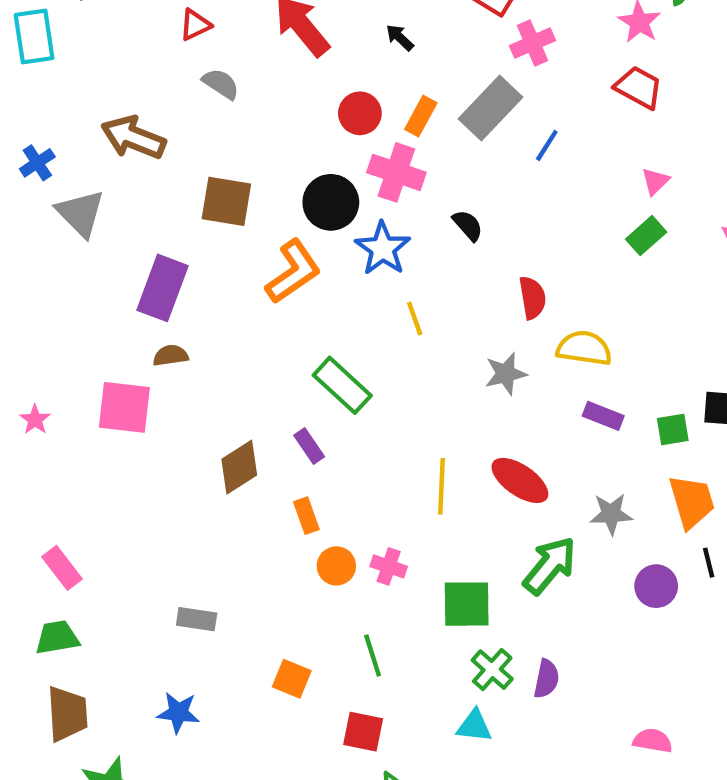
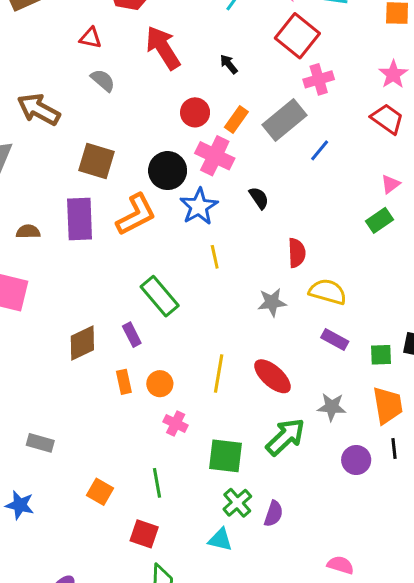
red triangle: (195, 25) -> (90, 38), turned 30
purple rectangle: (162, 288) -> (80, 219), moved, turned -30
brown semicircle: (171, 355) -> (28, 232), moved
orange circle: (336, 566) -> (160, 384), moved

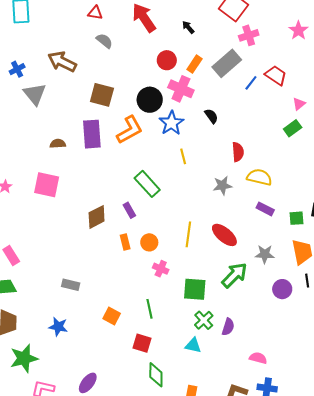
red trapezoid: (387, 119) -> (276, 75), moved
pink semicircle: (340, 565) -> (258, 358), moved

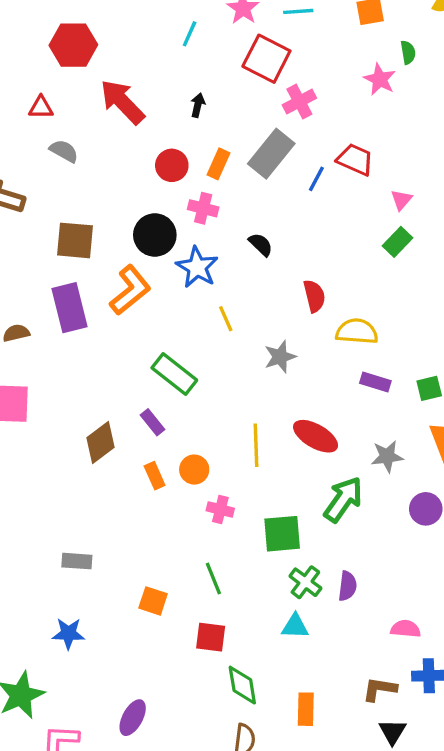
black arrow: (188, 27) -> (198, 105), turned 64
pink cross: (181, 89) -> (203, 208), size x0.7
gray star: (222, 186) -> (280, 357), moved

